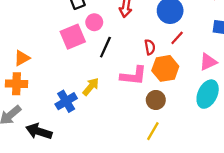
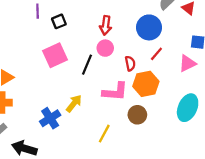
pink circle: (94, 22) -> (105, 48), moved
pink triangle: (208, 62) -> (187, 63), moved
yellow line: (153, 131) -> (104, 134), moved

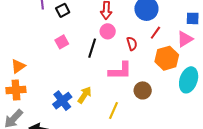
pink square: (55, 55) -> (62, 42), size x0.6
orange hexagon: (146, 84) -> (167, 58), moved
yellow arrow: (74, 103) -> (85, 95), moved

